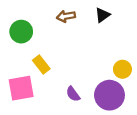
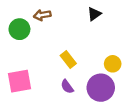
brown arrow: (66, 16) -> (42, 15), moved
yellow rectangle: (41, 65) -> (68, 59), moved

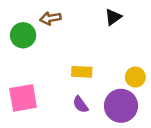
yellow rectangle: (68, 59) -> (82, 72), turned -49

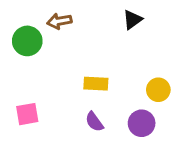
pink square: (23, 98) -> (27, 114), size x0.7
purple circle: (121, 106) -> (142, 123), size x0.7

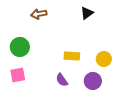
green circle: (27, 41) -> (20, 47), moved
yellow rectangle: (96, 84) -> (72, 56), moved

